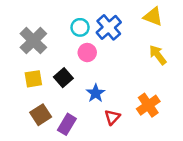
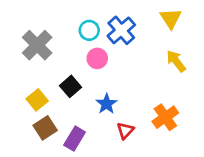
yellow triangle: (153, 17) -> (171, 18), turned 36
yellow square: (33, 79) -> (37, 100), moved, turned -30

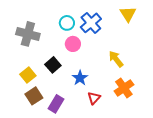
gray cross: (37, 45) -> (28, 34), turned -30
yellow arrow: (176, 61) -> (116, 59), moved

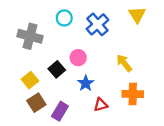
cyan circle: (67, 23) -> (64, 18), moved
pink circle: (73, 44) -> (78, 58), moved
orange cross: (124, 88) -> (133, 94), turned 36
red triangle: (94, 98) -> (101, 105), turned 32

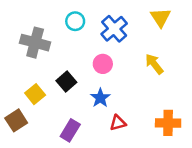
pink circle: (78, 58) -> (103, 64), moved
yellow arrow: (124, 63) -> (154, 64), moved
orange cross: (133, 94) -> (168, 123), moved
brown square: (36, 103) -> (16, 120), moved

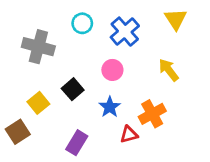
orange cross: (168, 123) -> (152, 114), moved, turned -30

